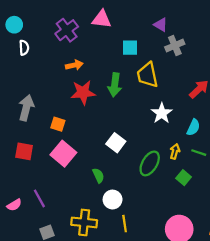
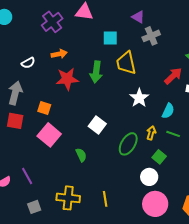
white semicircle: (24, 48) -> (28, 63), moved, turned 64
red square: (24, 151) -> (15, 121), moved
white circle: (113, 200) -> (149, 177), moved

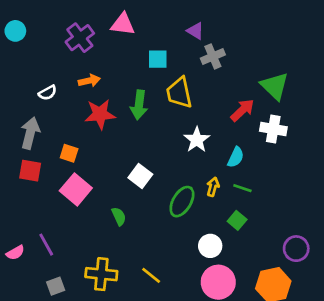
green square: (159, 157) -> (237, 220), moved
yellow line: (105, 199) -> (151, 275), turned -42

